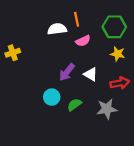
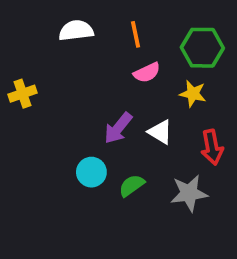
white semicircle: (57, 29) -> (76, 30), moved
yellow star: (118, 54) -> (193, 94), moved
red arrow: (120, 83) -> (212, 147), turned 90

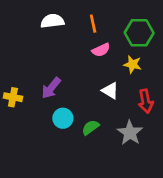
yellow cross: (23, 94) -> (13, 97), moved, turned 30
purple arrow: (118, 128) -> (51, 88), moved
gray star: (189, 193) -> (130, 133), turned -30

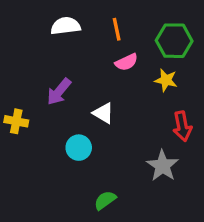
purple arrow: (51, 88) -> (59, 92), moved
white triangle: (110, 91) -> (103, 113), moved
green semicircle: (90, 127) -> (105, 200), moved

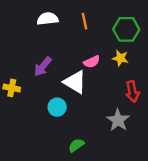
pink semicircle: (126, 62) -> (92, 62), moved
white triangle: (103, 113) -> (75, 82), size x1.5

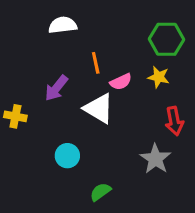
orange line: (85, 21) -> (96, 63), moved
cyan circle: (57, 107) -> (67, 156), moved

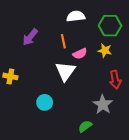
white semicircle: (63, 25) -> (76, 16), moved
purple arrow: (56, 88) -> (30, 37), moved
white triangle: (99, 108) -> (65, 71), turned 35
green semicircle: (100, 192) -> (85, 126), moved

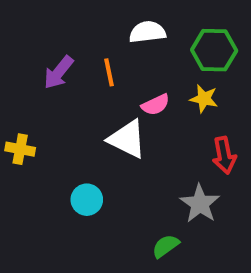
orange line: (63, 41) -> (109, 72), moved
white triangle: (65, 71) -> (127, 139), turned -40

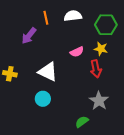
orange line: (109, 72) -> (46, 18), moved
white triangle: (127, 139) -> (48, 72), moved
red arrow: (224, 155) -> (96, 69), moved

